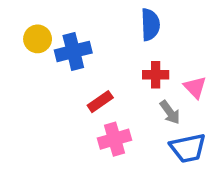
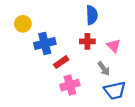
blue cross: (73, 51) -> (45, 44), moved
red cross: (156, 75) -> (87, 41), moved
pink triangle: (195, 87) -> (114, 46), moved

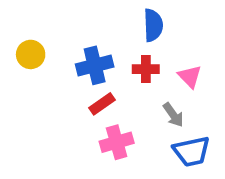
yellow circle: (23, 24) -> (31, 54), moved
blue cross: (45, 44) -> (95, 65), moved

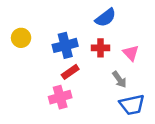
blue semicircle: (153, 25) -> (106, 18), turned 55
pink cross: (117, 142) -> (60, 97), moved

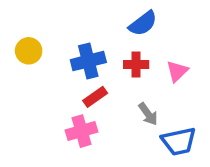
pink triangle: (131, 53) -> (177, 71), turned 30
gray arrow: (119, 79) -> (148, 114), moved

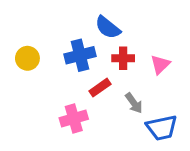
blue semicircle: (143, 24) -> (108, 27), moved, turned 76
yellow circle: (29, 51) -> (27, 58), moved
red rectangle: (95, 97) -> (100, 88), moved

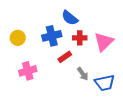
pink triangle: (160, 64) -> (104, 42), size x1.5
gray arrow: (134, 103) -> (83, 74), moved
pink cross: (74, 118) -> (28, 71), moved

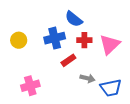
pink cross: (28, 71) -> (30, 86), moved
gray arrow: (83, 74) -> (87, 78), turned -40

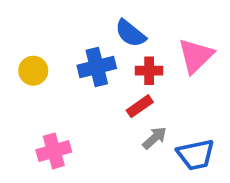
pink triangle: (110, 44) -> (196, 56), moved
red rectangle: (68, 60) -> (140, 106), moved
gray arrow: (87, 78) -> (155, 138), turned -56

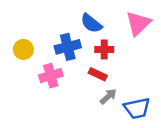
pink triangle: (196, 56) -> (138, 23), moved
red rectangle: (140, 106) -> (98, 74), turned 60
pink cross: (54, 151) -> (51, 76), moved

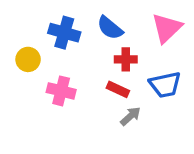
blue cross: (68, 47) -> (64, 33), moved, turned 30
pink cross: (51, 76) -> (61, 91), turned 30
blue trapezoid: (137, 108) -> (165, 85), moved

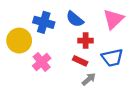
yellow circle: (28, 59) -> (19, 41), size x1.5
pink cross: (61, 91) -> (42, 62), turned 36

